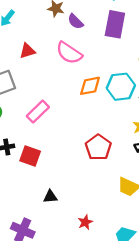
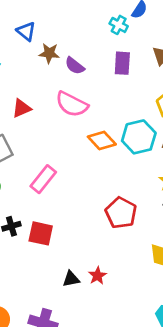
purple rectangle: (115, 24) -> (122, 63), size x0.7
orange diamond: (90, 86) -> (102, 141), turned 65
red star: (85, 222) -> (97, 276), moved

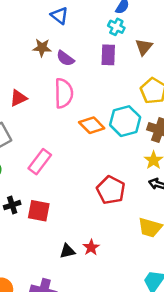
cyan cross: (119, 25) -> (116, 27), moved
blue triangle: (26, 31) -> (59, 16), moved
pink semicircle: (72, 104) -> (64, 93), turned -116

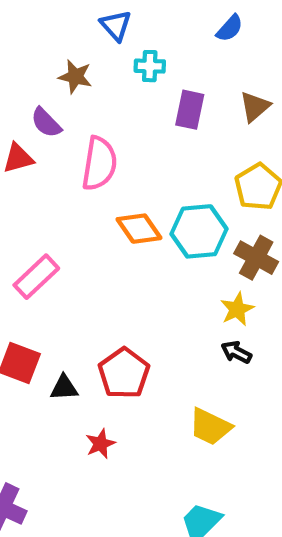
cyan cross: (116, 27) -> (150, 66), moved, turned -35
purple semicircle: (65, 58) -> (46, 123), moved
red pentagon: (111, 190) -> (124, 373), moved
black triangle: (67, 251) -> (64, 388), moved

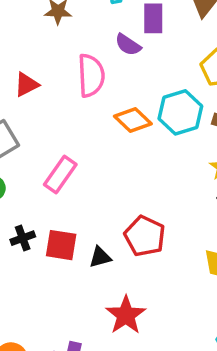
purple semicircle: (46, 123) -> (128, 45), moved
red star: (100, 444) -> (126, 315), moved, size x1.6

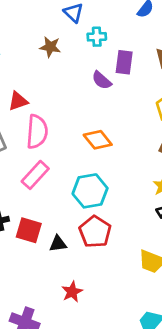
pink semicircle: (91, 75) -> (37, 132), moved
cyan hexagon: (180, 112) -> (90, 191), moved
red star: (126, 315) -> (72, 292), size x0.7

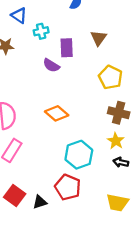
cyan hexagon: (90, 191) -> (79, 155), moved
red square: (29, 230) -> (15, 196), turned 30

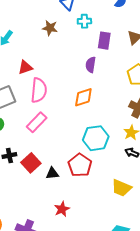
purple semicircle: (51, 65) -> (91, 65), moved, turned 56
orange diamond: (57, 113) -> (83, 97), turned -70

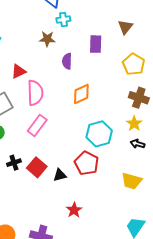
cyan cross: (84, 21) -> (63, 19), moved
brown star: (50, 28) -> (47, 39), moved
purple rectangle: (104, 41) -> (96, 44), moved
purple semicircle: (91, 65) -> (67, 61), moved

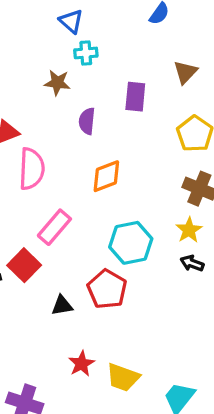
pink rectangle: (37, 125) -> (54, 227), moved
red square: (37, 167) -> (24, 265), moved
yellow trapezoid: (132, 181) -> (123, 377), moved

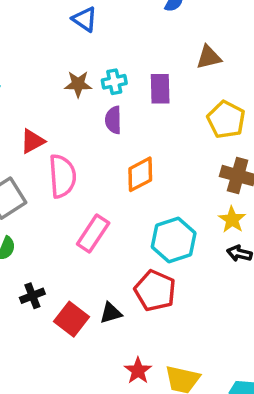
cyan cross: (86, 53) -> (114, 82), moved
brown triangle: (185, 72) -> (209, 57), turned 40
red square: (24, 265) -> (71, 319), moved

